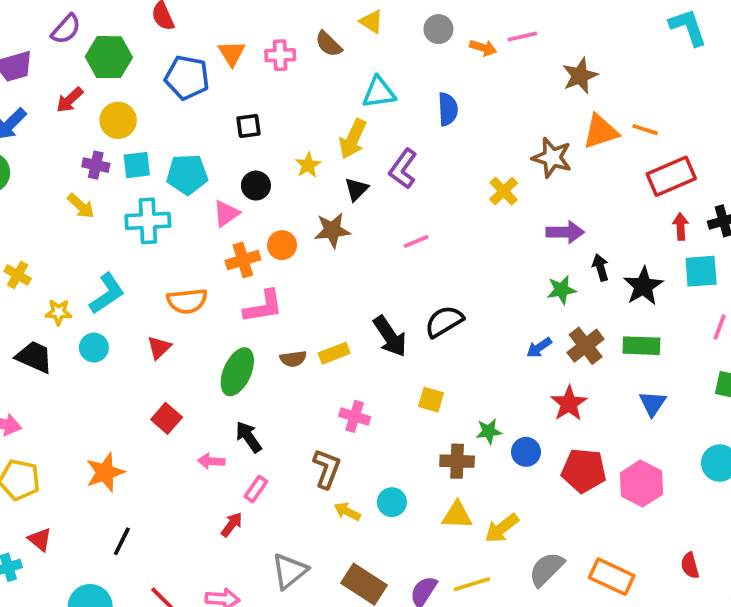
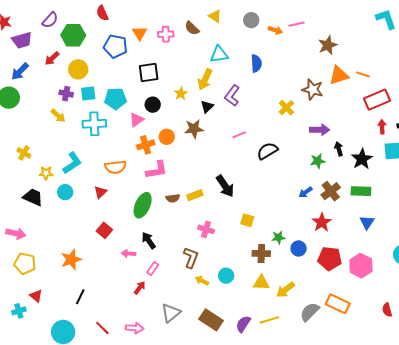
black square: (248, 126) -> (149, 72), size x1.5
black semicircle: (444, 321) -> (267, 151), moved
orange rectangle: (612, 577) -> (338, 304), moved

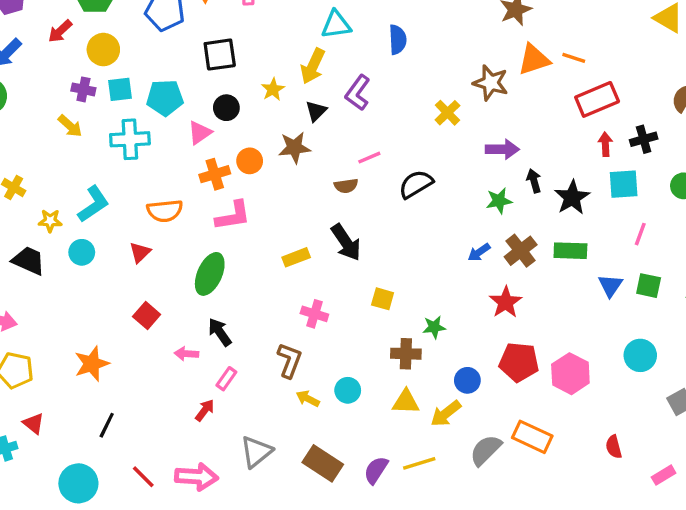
brown semicircle: (173, 198) -> (346, 186), moved
blue triangle: (367, 222) -> (610, 286), moved
blue circle: (299, 248) -> (467, 380), moved
pink arrow: (135, 328) -> (196, 477), size x1.4

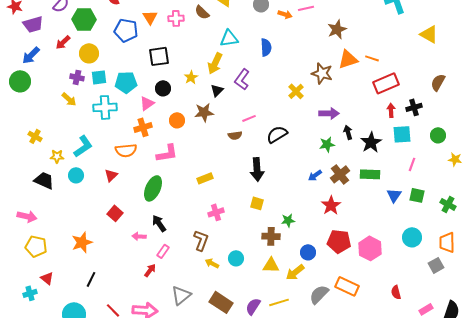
orange cross: (215, 174) -> (143, 127), moved
black arrow: (346, 242) -> (257, 169), moved, turned 30
pink cross: (314, 314) -> (216, 212), turned -35

